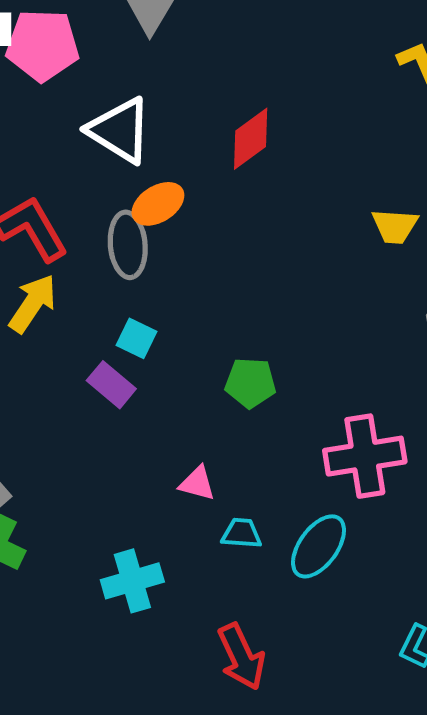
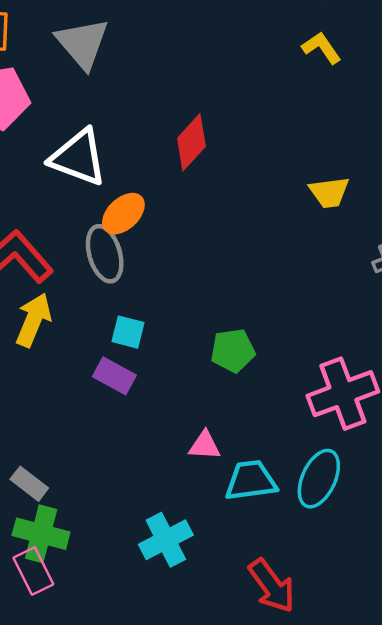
cyan trapezoid: (242, 533) -> (251, 481), size x1.5

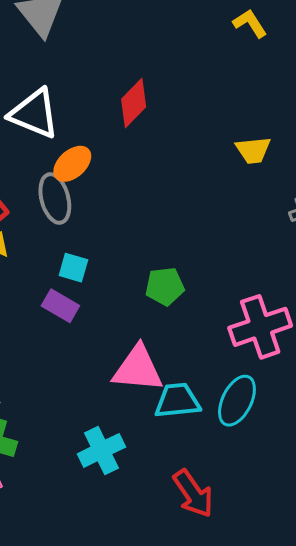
pink triangle: (205, 445) -> (138, 369), size x1.8

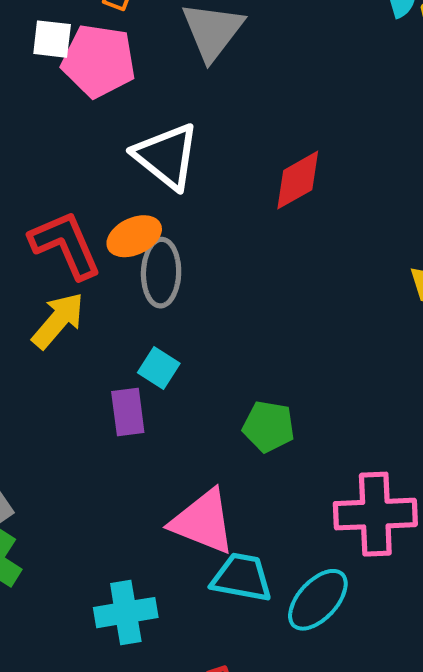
orange ellipse: (72, 164) -> (134, 236), moved
purple rectangle: (60, 306) -> (128, 412), turned 36

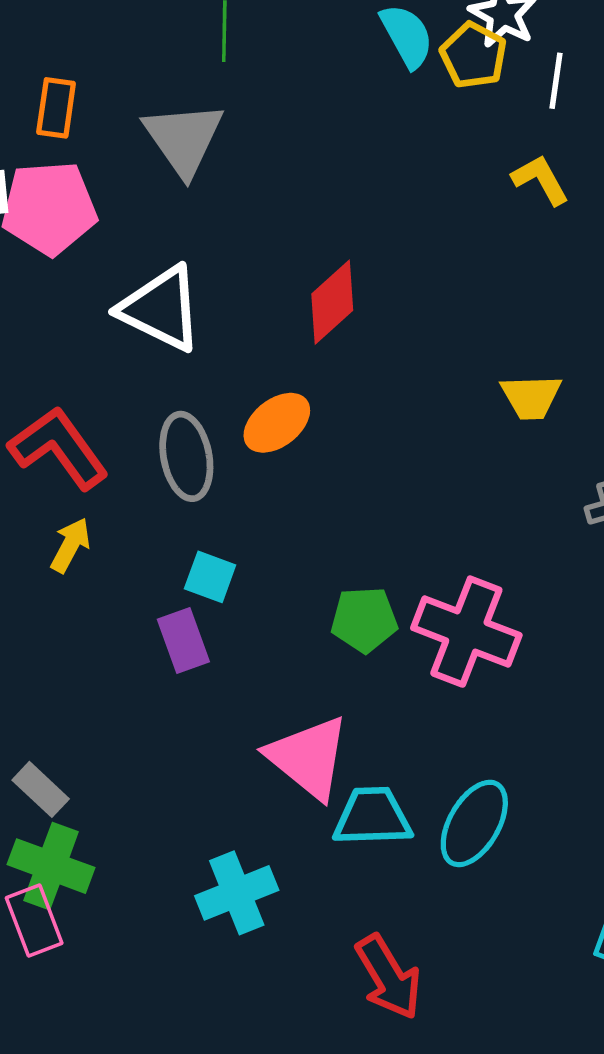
orange ellipse: (134, 236) -> (277, 423), moved
yellow arrow: (58, 320) -> (70, 545), size x0.7
pink cross: (375, 514) -> (466, 632), moved, turned 36
pink triangle: (203, 522) -> (308, 757), turned 30

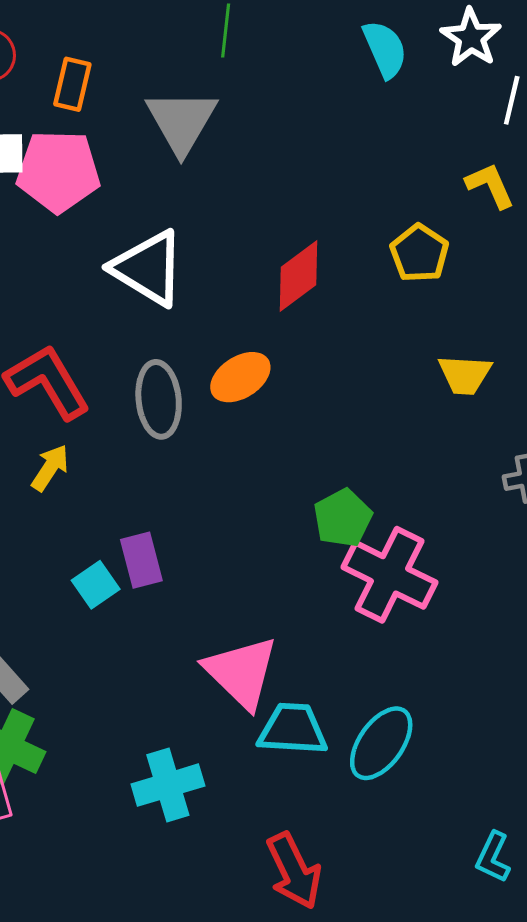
yellow pentagon: (473, 55) -> (419, 253), moved
cyan square: (210, 577) -> (96, 585), moved, turned 30
green pentagon: (364, 620) -> (343, 518), moved, turned -30

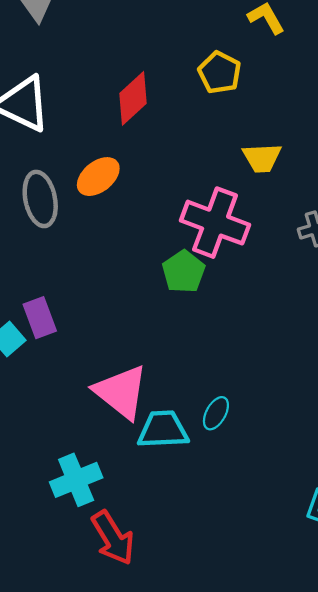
pink cross: (389, 575) -> (215, 223), moved
cyan ellipse: (381, 743) -> (216, 413), moved, size x0.6
red arrow: (294, 871) -> (113, 538), moved

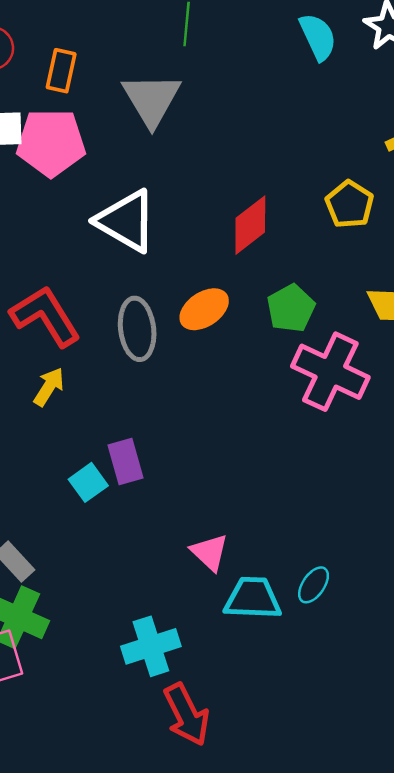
green pentagon: (184, 272) -> (291, 308), moved
pink triangle: (121, 392) -> (209, 552), size x0.6

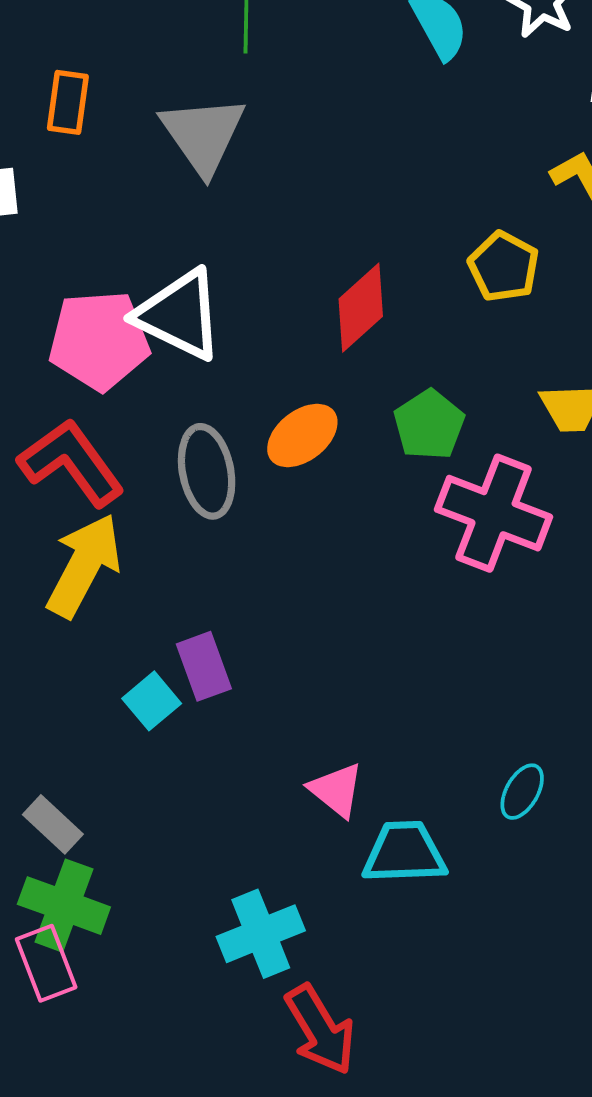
pink pentagon: (51, 143) -> (99, 340), moved
yellow arrow: (49, 387) -> (84, 565), size x1.8
cyan ellipse: (314, 585) -> (522, 792), moved

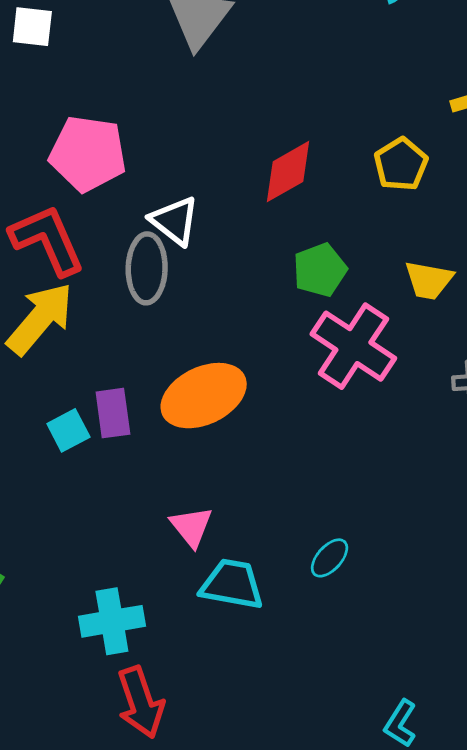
white triangle: (179, 315) -> (175, 221), moved, size x0.7
orange ellipse: (302, 435) -> (204, 396), moved, size x1.5

